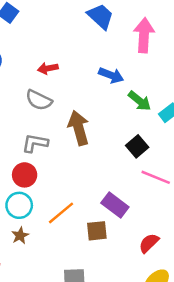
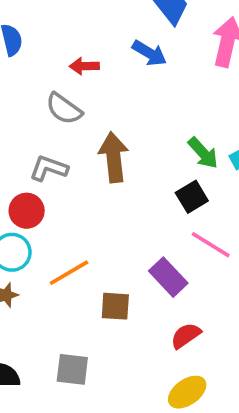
blue arrow: (111, 75) -> (149, 53), moved
green arrow: (140, 101) -> (203, 153), moved
purple rectangle: (115, 205) -> (168, 277), moved

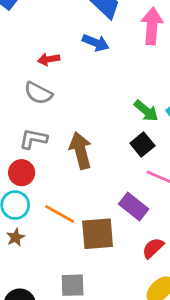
brown arrow: (114, 157) -> (81, 151), moved
orange line: (69, 273) -> (60, 214), turned 68
brown square: (115, 306) -> (98, 234), size x1.5

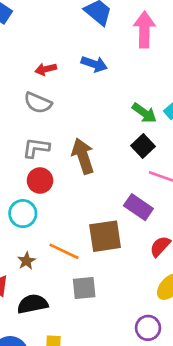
blue arrow: (96, 43) -> (94, 64), moved
red circle: (22, 173) -> (40, 181), moved
orange line: (60, 214) -> (64, 251), moved
brown star: (16, 237) -> (26, 261), moved

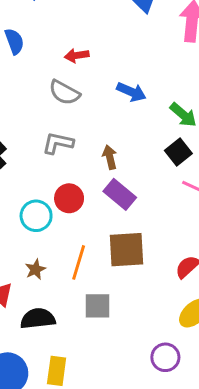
blue arrow: (94, 64) -> (131, 92), moved
brown arrow: (83, 156) -> (110, 157), size x0.6
red circle: (40, 181) -> (69, 198), moved
purple rectangle: (138, 207) -> (120, 194), moved
orange line: (64, 251) -> (79, 262), turned 76

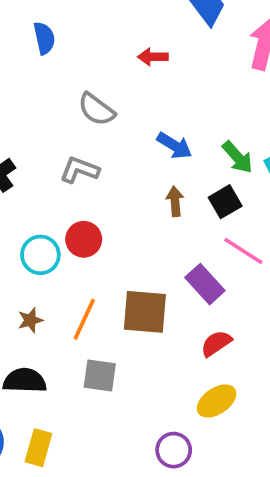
red arrow: (77, 55) -> (153, 57), moved
blue arrow: (131, 92) -> (174, 146), moved
brown arrow: (110, 157) -> (175, 201), moved
purple rectangle: (120, 194) -> (205, 284), moved

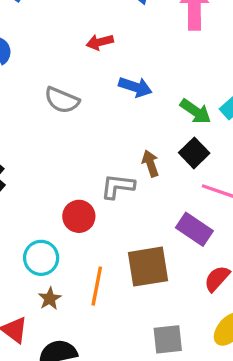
blue arrow: (174, 146) -> (135, 87), moved
gray L-shape: (80, 170) -> (118, 186), moved
cyan circle: (40, 255) -> (41, 258), moved
gray square: (100, 375) -> (168, 339), moved

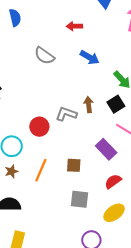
brown square: (148, 267) -> (74, 165), size x0.6
gray square: (168, 339) -> (79, 199), moved

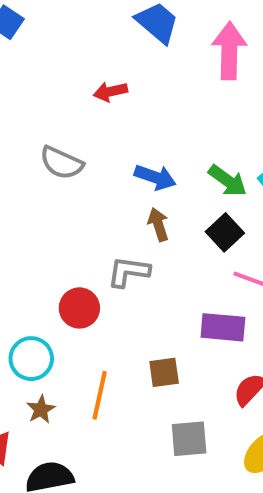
blue arrow: (90, 57) -> (155, 177), moved
brown arrow: (89, 105) -> (158, 224), moved
purple rectangle: (106, 149) -> (223, 327), turned -30

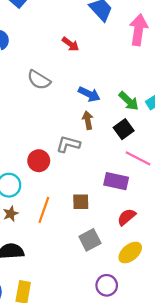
red arrow: (110, 92) -> (70, 44), turned -138
gray square: (189, 439) -> (90, 240), turned -30

